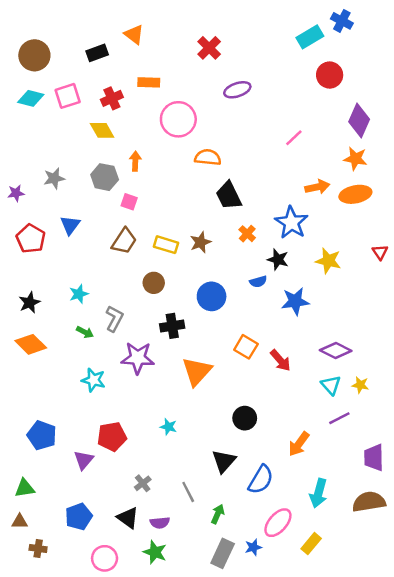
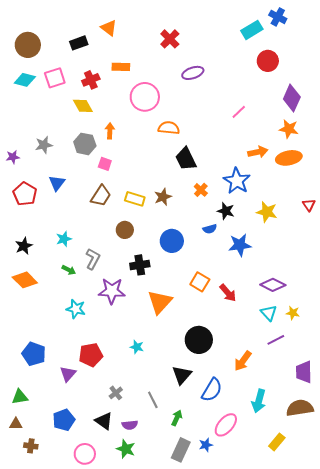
black circle: (245, 418) -> (199, 340), size x1.4
yellow rectangle: (311, 544) -> (277, 442), moved

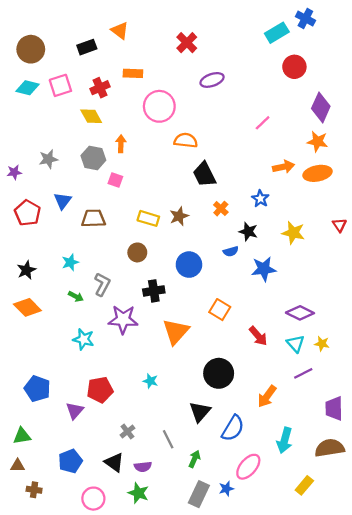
blue star: (237, 181) -> (260, 199), size x0.6
brown trapezoid: (101, 196) -> (93, 218), moved, turned -125
red arrow: (228, 293) -> (258, 336), moved

